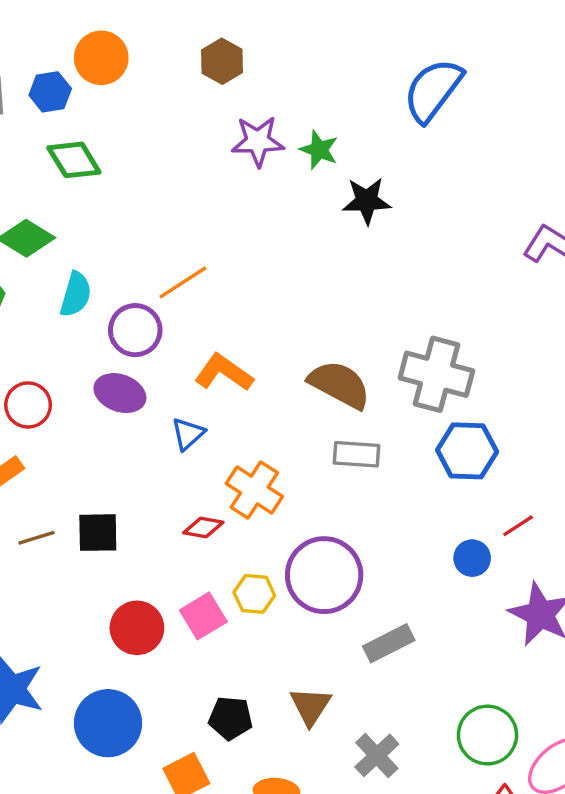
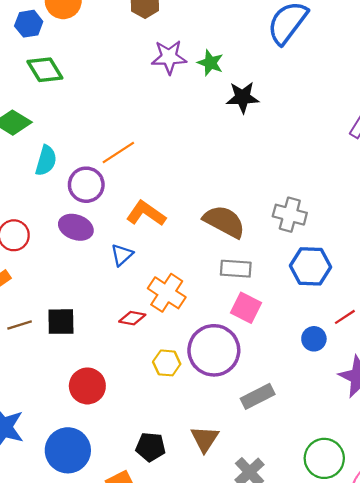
gray cross: (436, 374) -> (290, 215), size x0.7
pink square: (203, 616) -> (246, 308), moved, turned -32

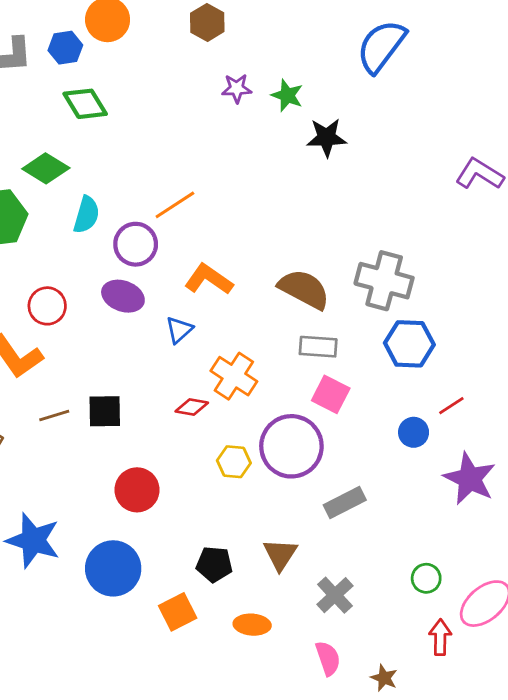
purple star: (169, 57) -> (237, 88), size x0.7
gray cross: (290, 215) -> (384, 281), size x1.4
green circle: (324, 458) -> (426, 578), size x0.6

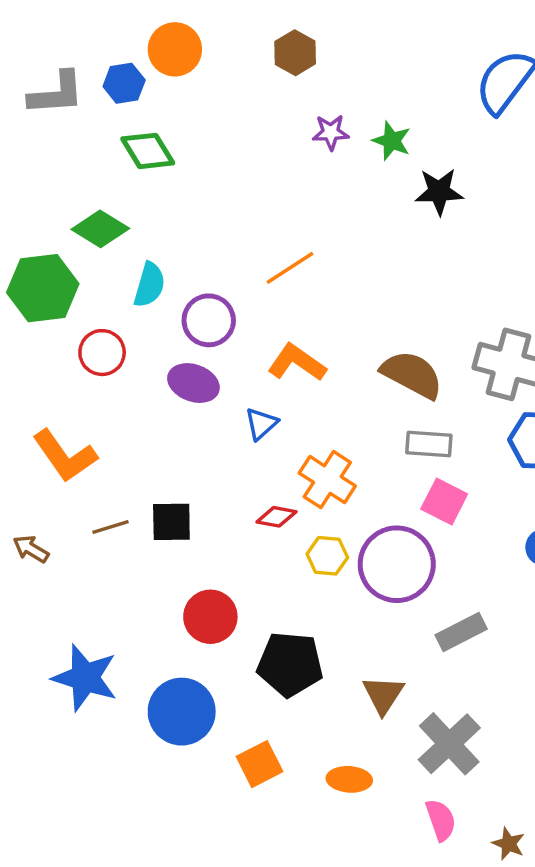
orange line: (175, 205) -> (290, 268), moved
red circle: (47, 306) -> (102, 353), moved
yellow hexagon: (234, 462) -> (327, 556), moved
black pentagon: (214, 564) -> (290, 664), moved, size x1.5
gray cross: (335, 595) -> (449, 744), size x1.4

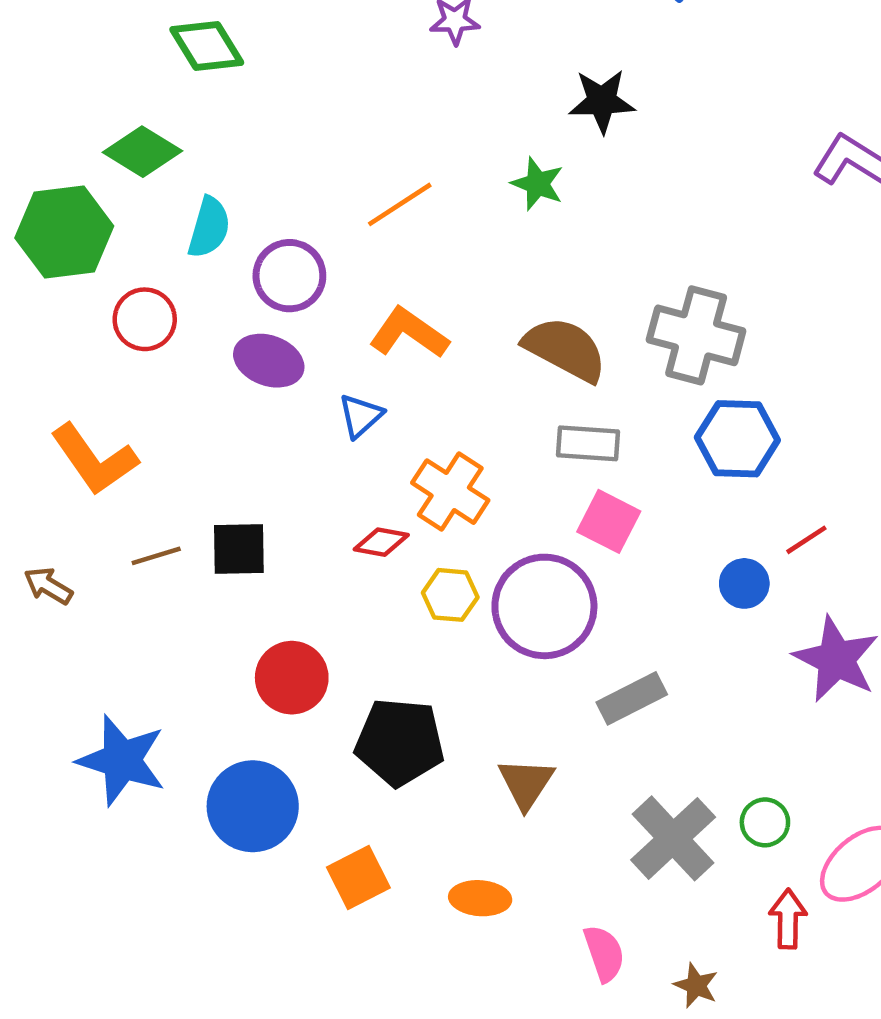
green star: (392, 141) -> (538, 184), moved
gray cross: (449, 744) -> (673, 838), moved

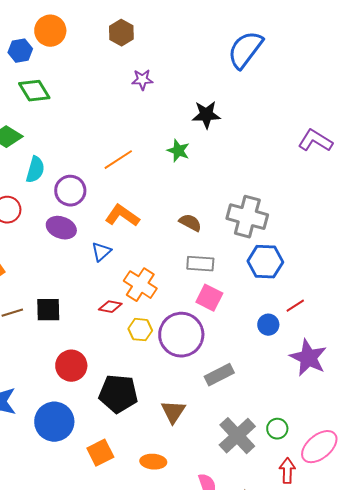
brown semicircle: (565, 349) -> (190, 223), size x0.6

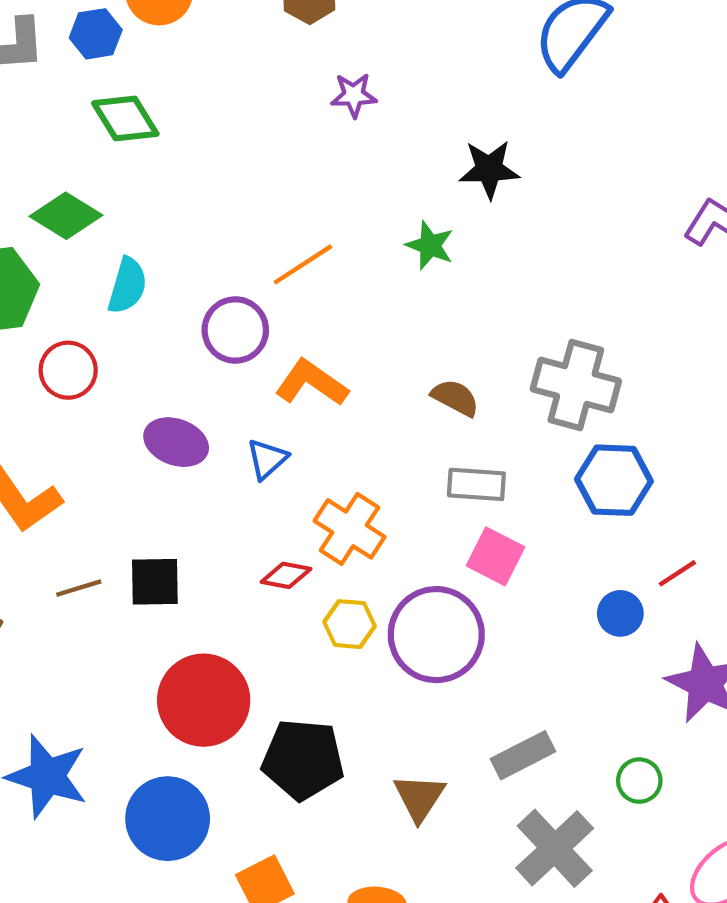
purple circle: (70, 191) -> (235, 330), moved
purple ellipse: (61, 228) -> (176, 442), moved
red circle: (71, 366) -> (204, 700), size x1.4
gray rectangle: (219, 375) -> (523, 755), moved
green circle: (277, 429) -> (639, 781), moved

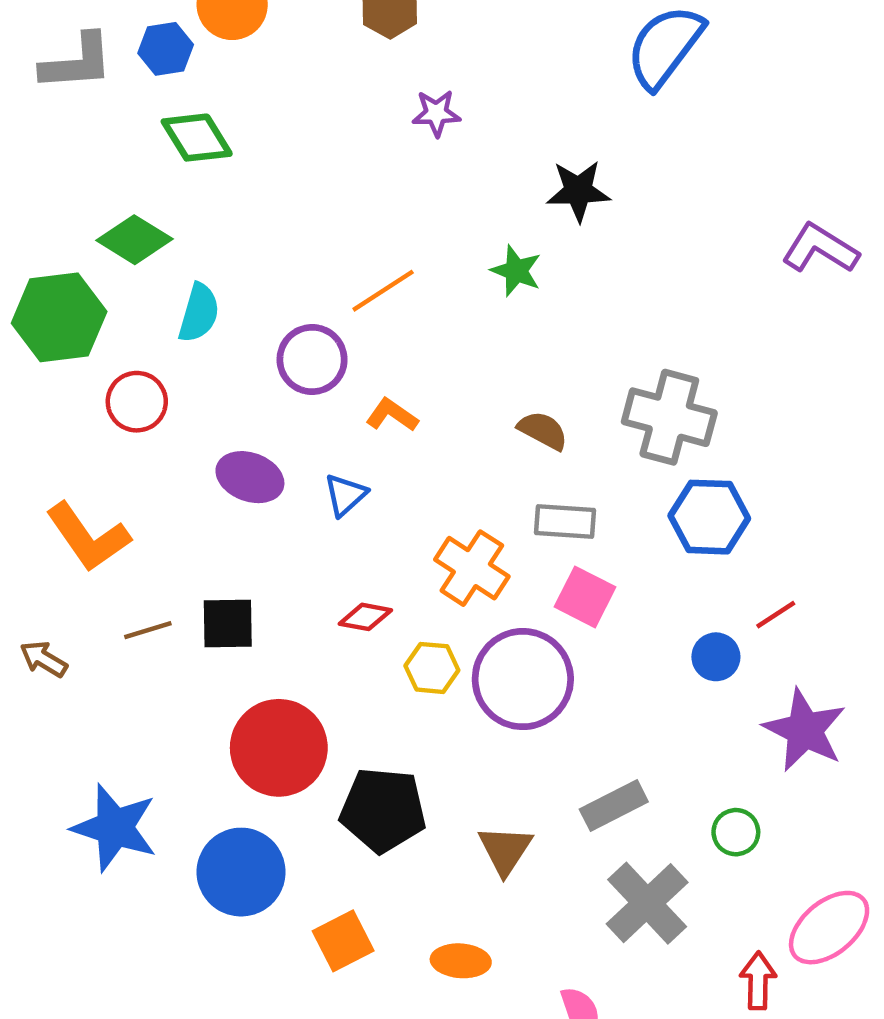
orange L-shape: (311, 383) -> (392, 415), size x0.7
orange cross: (350, 529) -> (472, 568), moved

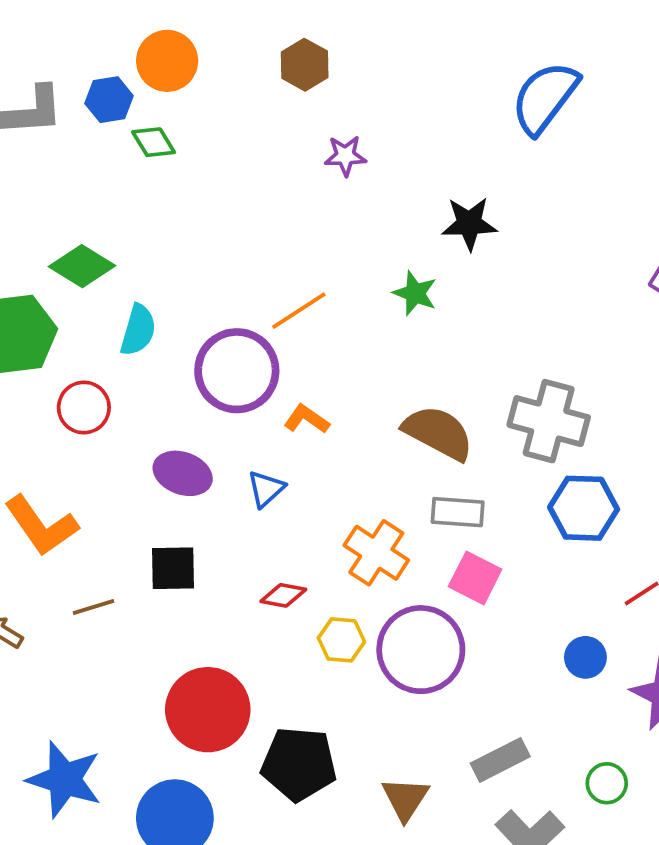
green diamond: (197, 138) -> (154, 142), moved, size x0.7
purple circle: (312, 360) -> (237, 371), size x1.4
brown semicircle: (543, 431) -> (438, 433), size x1.6
black square: (228, 624) -> (173, 568), moved
blue circle: (716, 657) -> (585, 657), moved

